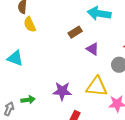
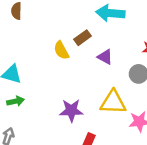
yellow semicircle: (30, 24) -> (61, 50), moved
green arrow: (28, 100) -> (16, 101), moved

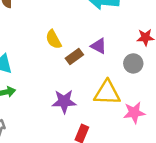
brown rectangle: (83, 38) -> (74, 56), moved

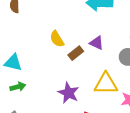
purple star: (64, 101) -> (68, 93), turned 30

